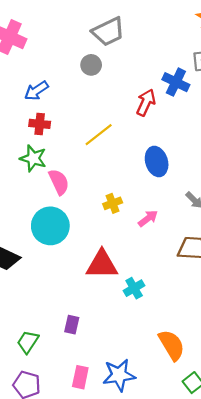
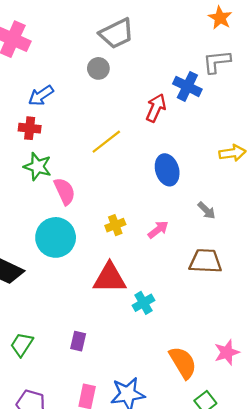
red cross: (40, 124) -> (30, 128), moved
yellow cross: (113, 203) -> (115, 225), moved
green trapezoid: (28, 342) -> (22, 345), moved

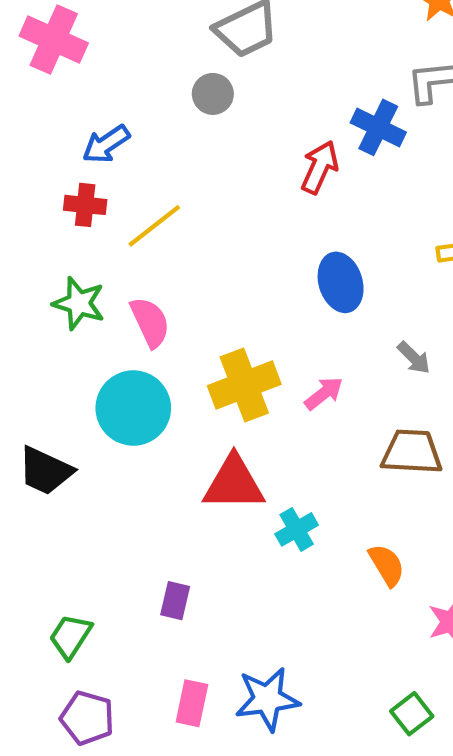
yellow line: (106, 142) -> (154, 226), moved
green star: (38, 166) -> (79, 303), moved
yellow cross: (115, 225) -> (244, 385), size x1.8
green trapezoid: (22, 345) -> (70, 636), moved
orange semicircle: (183, 363) -> (387, 565), moved, size x0.7

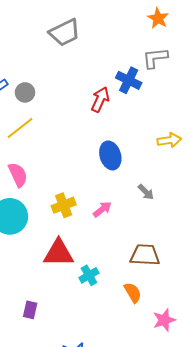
gray circle: (213, 94) -> (25, 92), moved
yellow cross: (244, 385) -> (64, 205), size x0.7
brown trapezoid: (412, 452) -> (145, 255), moved

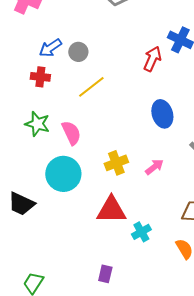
yellow line: (20, 128) -> (91, 87), moved
purple rectangle: (30, 310) -> (105, 274), moved

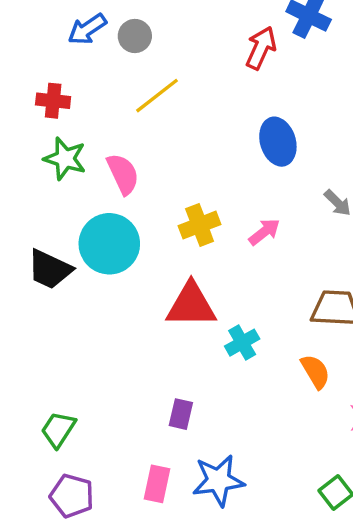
red cross: (40, 77) -> (53, 101), moved
black trapezoid: (21, 204) -> (50, 269), moved

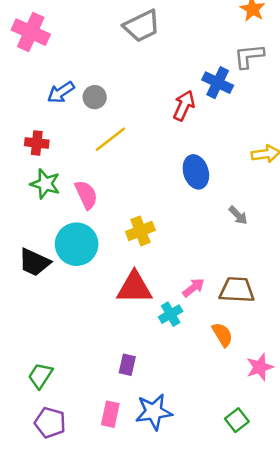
pink arrow: (264, 232) -> (194, 288), moved

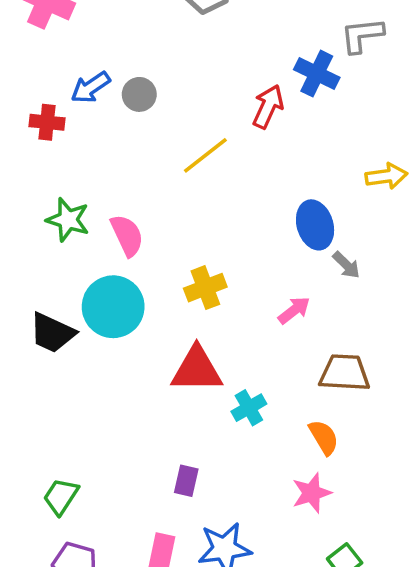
yellow line: (110, 139) -> (205, 155), moved
red cross: (37, 143) -> (47, 122), moved
blue ellipse: (196, 172) -> (315, 225), moved
pink arrow: (194, 288) -> (294, 310), moved
pink star: (260, 367) -> (312, 493), moved

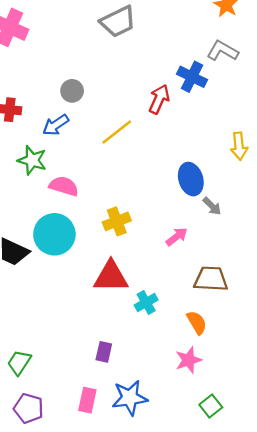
gray L-shape: (362, 35) -> (223, 51), turned 36
blue arrow: (91, 87) -> (56, 125), moved
yellow arrow: (386, 176) -> (239, 146), turned 92
green star: (68, 220) -> (32, 160), moved
pink semicircle: (127, 235) -> (64, 186), turned -48

